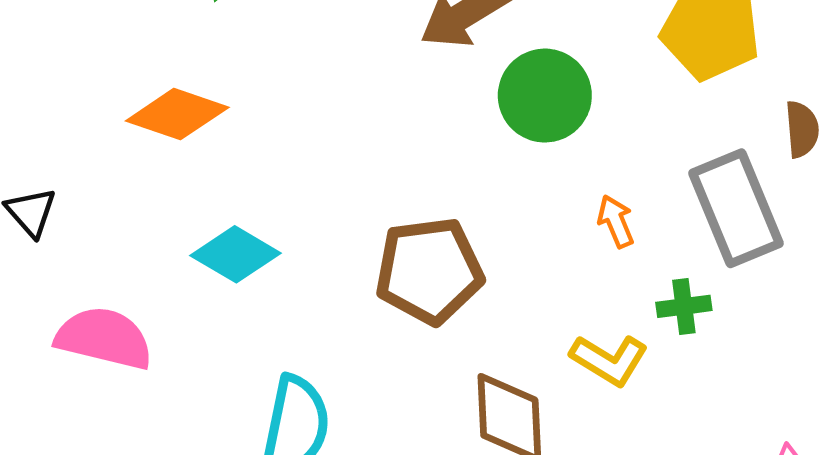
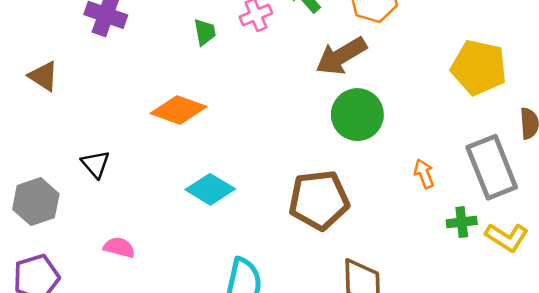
green circle: (545, 96) -> (357, 115), moved
pink semicircle: (104, 338) -> (119, 247), moved, size x0.6
yellow L-shape: (609, 360) -> (507, 237), moved

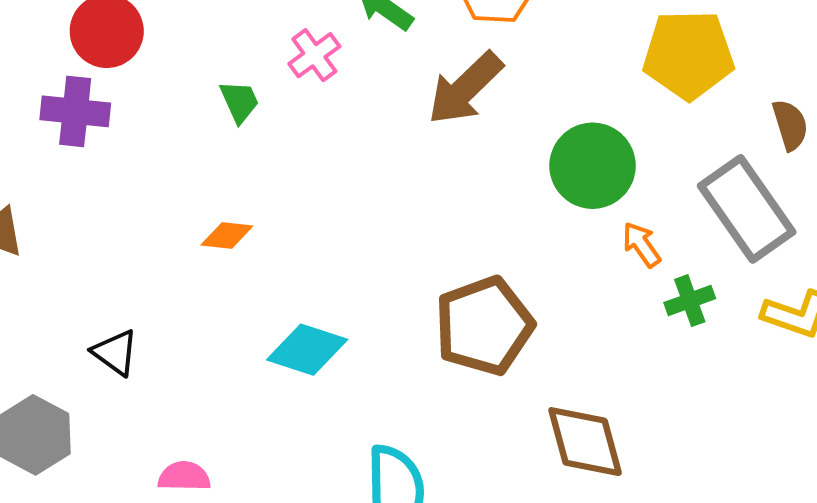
orange diamond: (179, 110) -> (227, 235), size x0.6
green circle: (357, 115) -> (593, 166), moved
green cross: (462, 222) -> (690, 301), moved

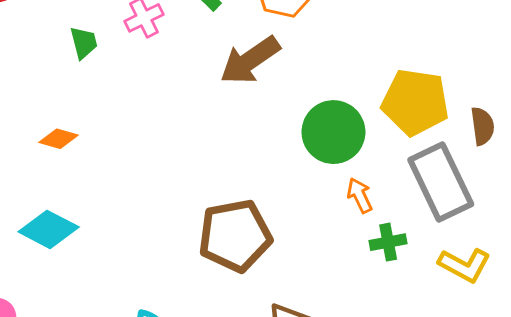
yellow pentagon: (688, 55) -> (415, 102), moved
cyan diamond: (307, 350) -> (49, 229), moved

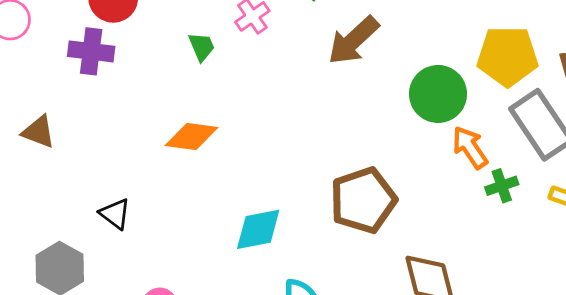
orange diamond: (58, 139) -> (192, 137), size x1.5
orange arrow: (360, 195) -> (470, 147), size x1.4
cyan diamond: (49, 229) -> (258, 229), moved, turned -30

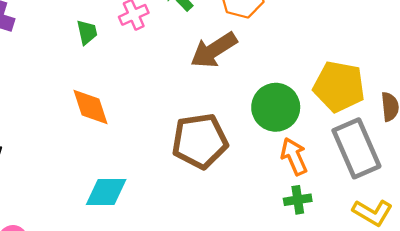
orange diamond: (192, 137) -> (91, 107), moved, turned 54
green cross: (502, 186) -> (298, 200), moved
brown pentagon: (363, 200) -> (200, 141), moved

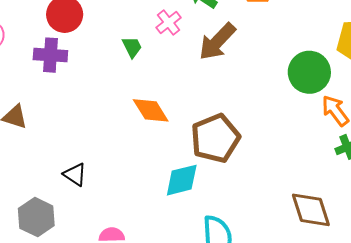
brown arrow: (214, 50) -> (217, 42), moved
brown pentagon: (200, 141) -> (215, 138), moved

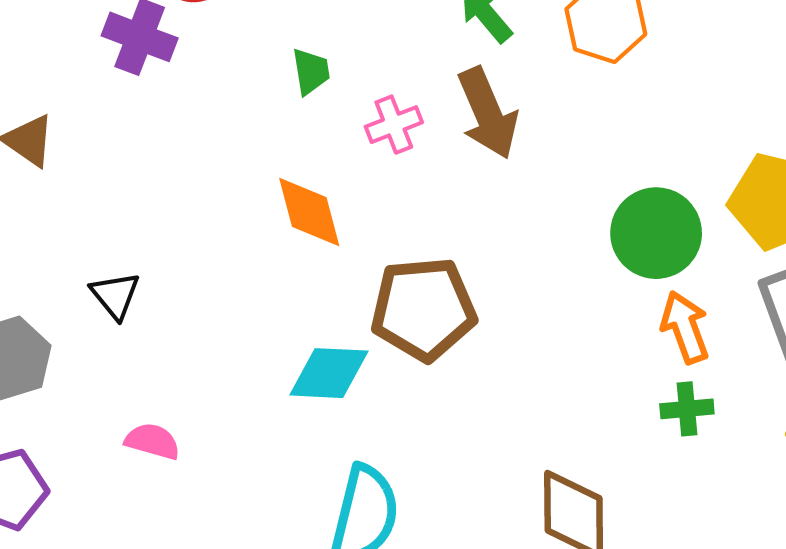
pink cross: (169, 22) -> (394, 125), moved
brown arrow: (217, 42) -> (488, 113), turned -84

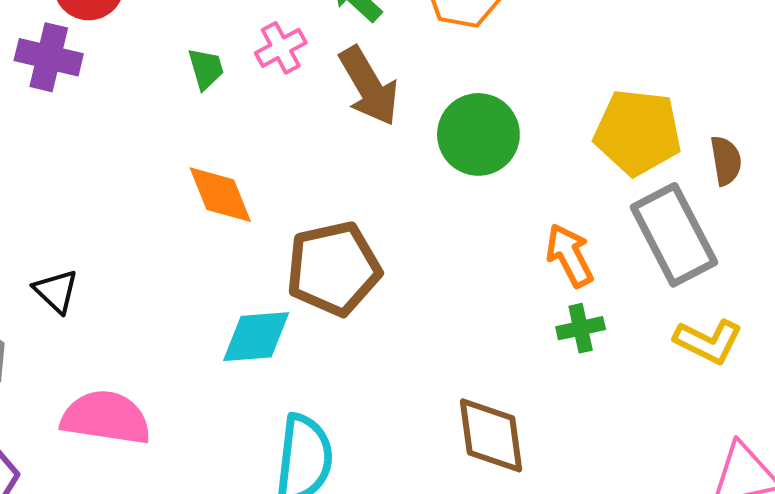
pink cross: (394, 125) -> (281, 48), moved
green circle: (656, 233) -> (478, 134), moved
pink semicircle: (152, 441) -> (106, 418), size x1.8

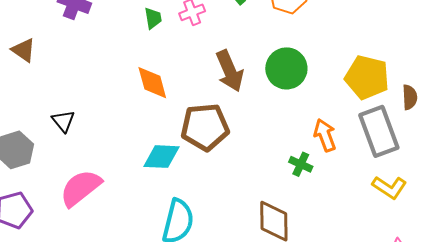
brown arrow: (369, 86) -> (230, 71), moved
green cross: (581, 328) -> (301, 164), moved, turned 30
pink semicircle: (106, 418) -> (81, 188), turned -54

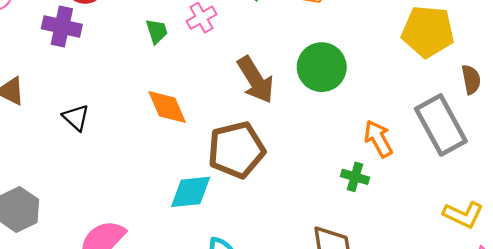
yellow pentagon: (367, 77) -> (428, 31), moved
black triangle: (63, 121) -> (76, 118), moved
yellow L-shape: (389, 187) -> (463, 215), moved

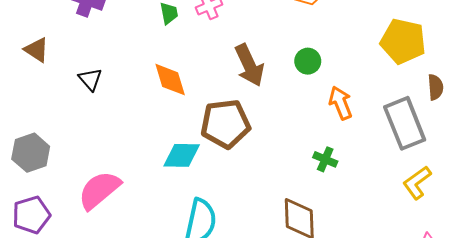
green circle: (322, 67) -> (308, 61), size x0.6
orange arrow: (378, 139) -> (341, 103), moved
yellow L-shape: (463, 215) -> (417, 183), moved, turned 112

